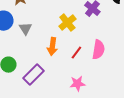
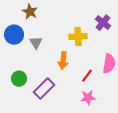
yellow cross: (67, 23) -> (78, 37), turned 36
red line: (76, 53) -> (87, 76), moved

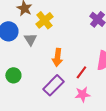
yellow cross: (78, 37) -> (44, 20), moved, turned -36
purple rectangle: (44, 89) -> (53, 85), moved

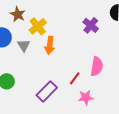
orange arrow: (57, 57) -> (50, 45), moved
pink star: (82, 94) -> (86, 97), moved

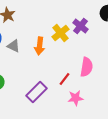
yellow cross: (38, 26) -> (60, 33), moved
gray triangle: (24, 45) -> (14, 46), turned -32

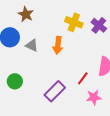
yellow cross: (60, 33) -> (74, 22), moved, turned -30

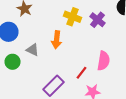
gray triangle: (32, 45) -> (32, 50), moved
green circle: (15, 81) -> (12, 62), moved

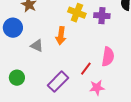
purple cross: (98, 20) -> (102, 16), turned -35
green circle: (12, 62) -> (17, 78), moved

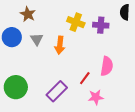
gray triangle: (37, 46) -> (37, 39), moved, turned 32
green circle: (17, 78) -> (16, 87), size x1.5

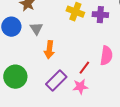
orange arrow: (60, 45) -> (49, 50), moved
pink star: (96, 97) -> (80, 87), moved

